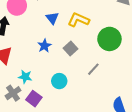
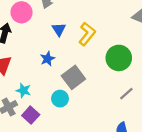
yellow L-shape: (78, 20) -> (87, 34), turned 100
gray square: (70, 48) -> (73, 77), moved, size x1.5
gray line: (93, 69) -> (126, 94), moved

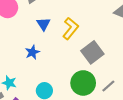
green circle: (119, 58) -> (83, 83), moved
gray square: (73, 77) -> (92, 52), moved

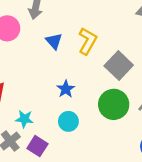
blue star: (32, 52) -> (66, 89), moved

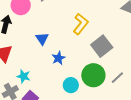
blue triangle: (54, 41) -> (42, 39), moved
cyan circle: (68, 121) -> (71, 85), moved

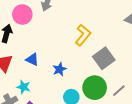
blue triangle: (42, 39) -> (32, 60), moved, turned -32

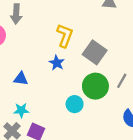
blue star: (60, 69) -> (57, 63), moved

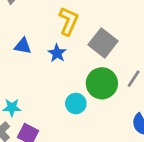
blue triangle: (21, 79) -> (23, 46), moved

